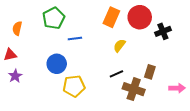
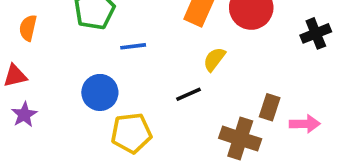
black cross: (163, 31) -> (316, 33), moved
black line: (116, 74) -> (188, 94), moved
pink arrow: (177, 88) -> (305, 124), moved

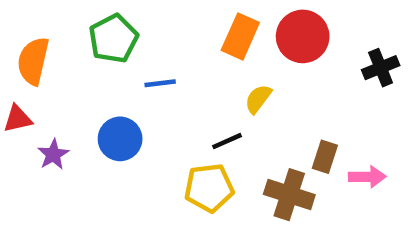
orange semicircle: (28, 28) -> (33, 61), size x1.5
purple star: (24, 115) -> (53, 154), moved
yellow pentagon: (131, 133) -> (209, 188), moved

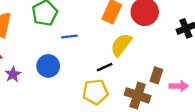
yellow semicircle: (258, 99) -> (121, 45), size x1.5

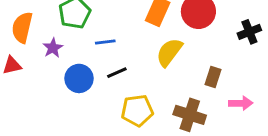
black line: (105, 67) -> (117, 73), moved
purple star: (13, 74) -> (53, 48), moved
brown rectangle: (156, 75) -> (213, 77), moved

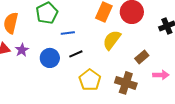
purple star: (53, 48) -> (22, 50), moved
brown rectangle: (213, 77) -> (142, 57), turned 32
yellow pentagon: (137, 111) -> (90, 80), turned -30

